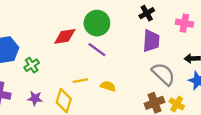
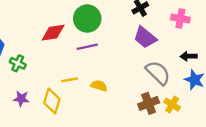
purple trapezoid: (151, 41) -> (145, 37), turned 125
purple line: (97, 50) -> (87, 47), turned -48
green cross: (32, 65) -> (18, 63), turned -32

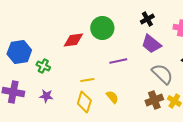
purple line: (87, 47) -> (118, 61), moved
yellow semicircle: (99, 86) -> (112, 97), moved, turned 32
yellow diamond: (52, 101) -> (84, 102), moved

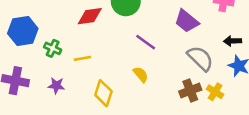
purple line: (118, 61) -> (146, 42), turned 48
yellow line: (87, 80) -> (82, 58), moved
yellow semicircle: (112, 97) -> (141, 74), moved

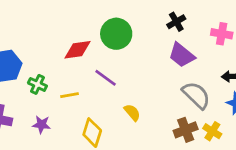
purple line: (146, 42) -> (106, 78), moved

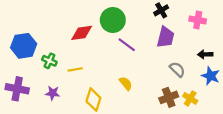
purple trapezoid: (182, 55) -> (165, 37), turned -115
purple line: (106, 78) -> (127, 45), moved
gray semicircle: (196, 95) -> (177, 69), size x0.7

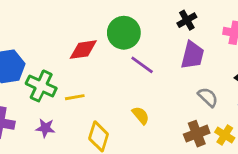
green cross: (49, 61) -> (41, 86), size x1.5

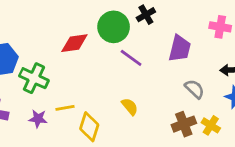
black cross: (187, 20) -> (146, 15), moved
yellow line: (75, 97) -> (65, 108), moved

